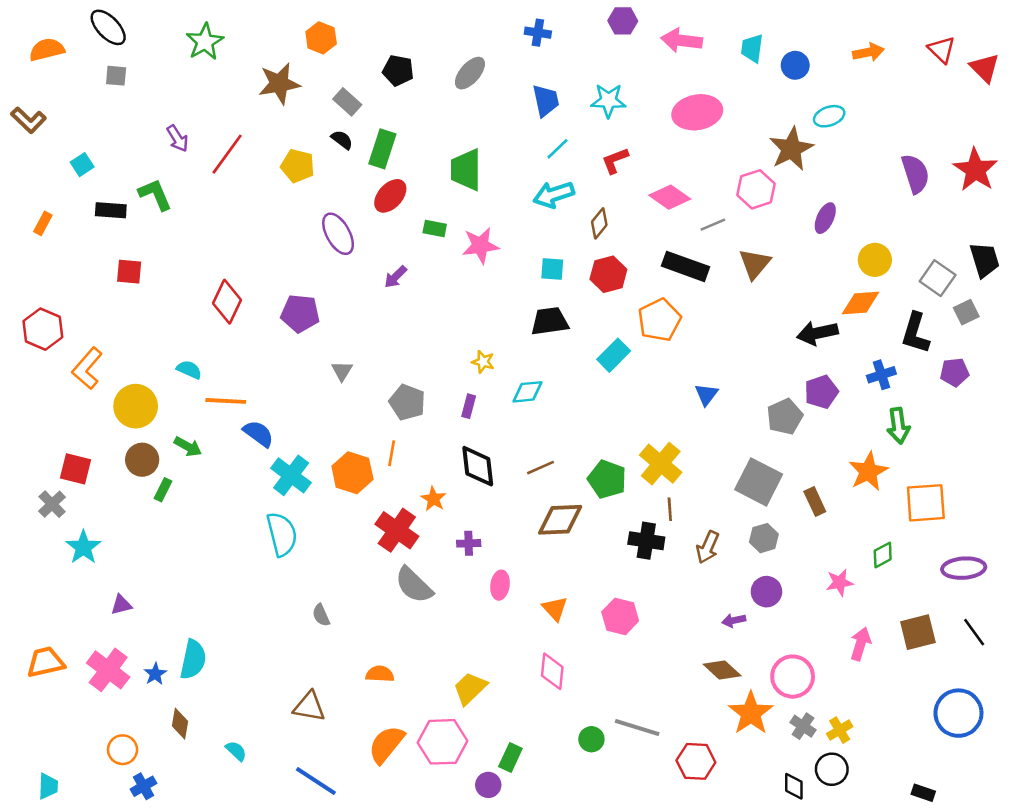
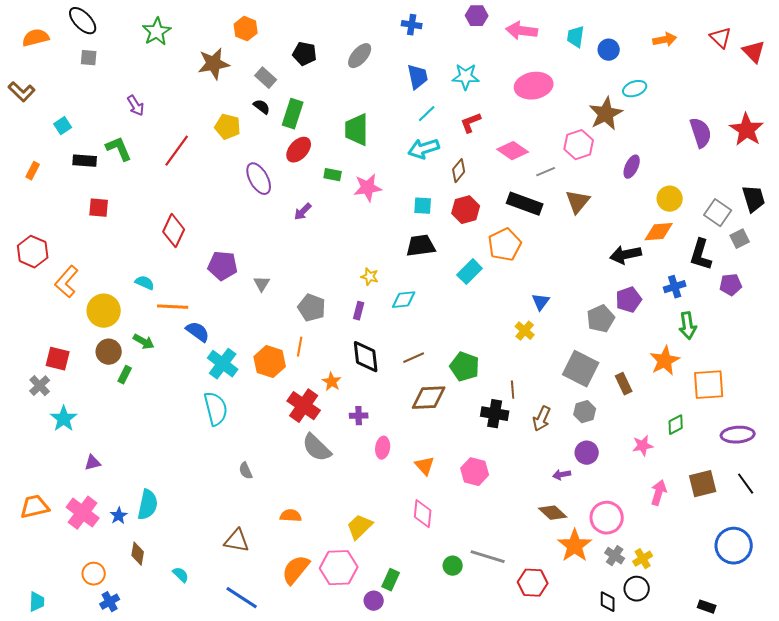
red line: (227, 154) -> (177, 151), moved
purple pentagon: (300, 313) -> (223, 266), moved
yellow cross: (661, 464) -> (525, 331), moved, size x0.6

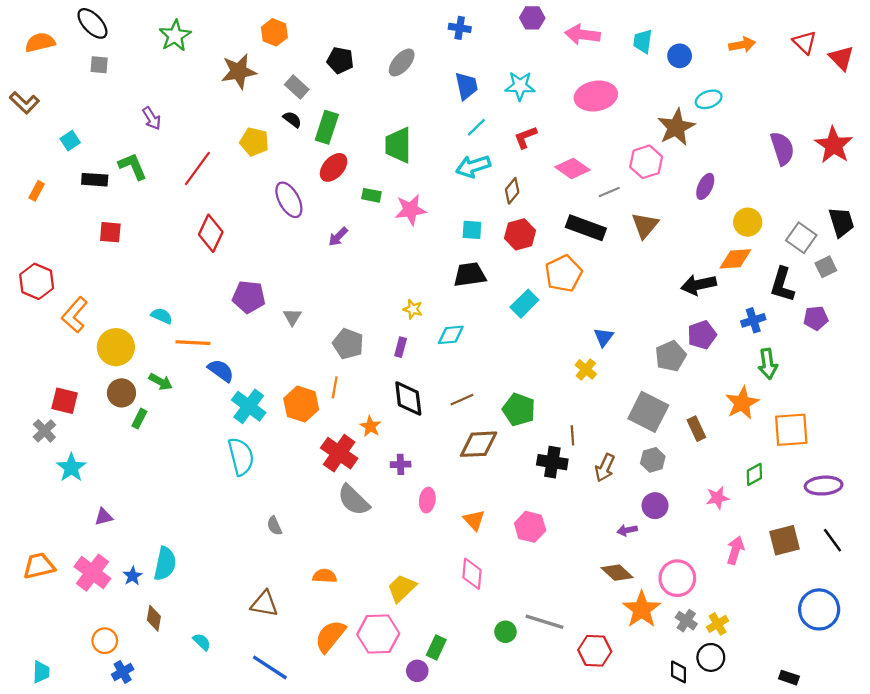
red diamond: (174, 231) -> (211, 233), moved

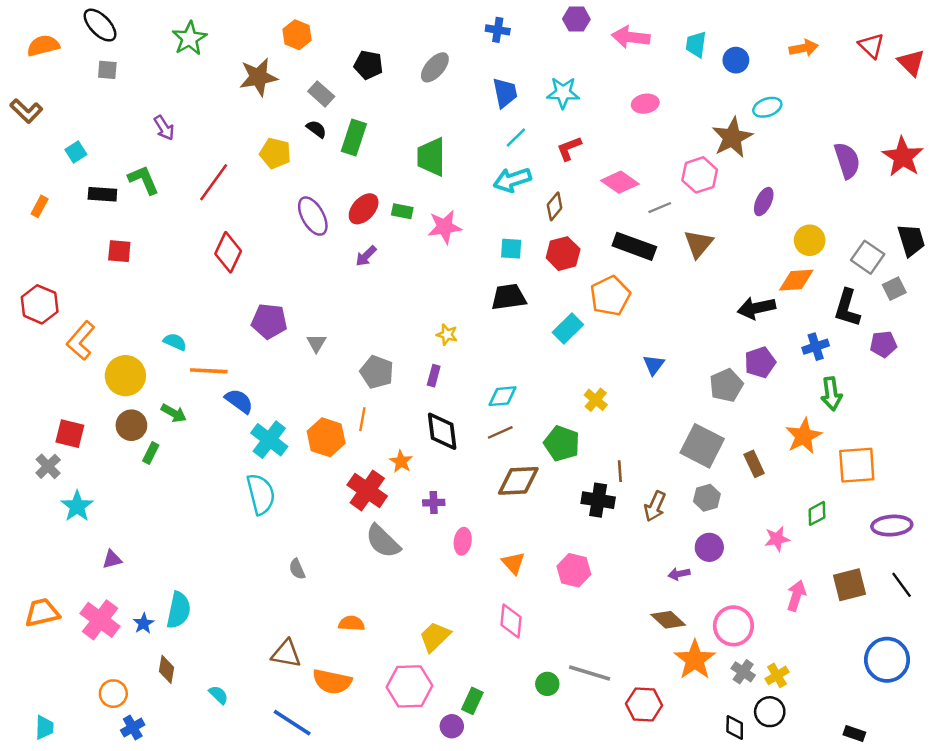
pink ellipse: (596, 96) -> (645, 104), size x0.6
red ellipse: (334, 167) -> (364, 209), moved
cyan diamond: (451, 335) -> (503, 396), moved
yellow cross: (586, 369) -> (596, 400), moved
orange semicircle: (330, 636) -> (332, 681), moved, turned -117

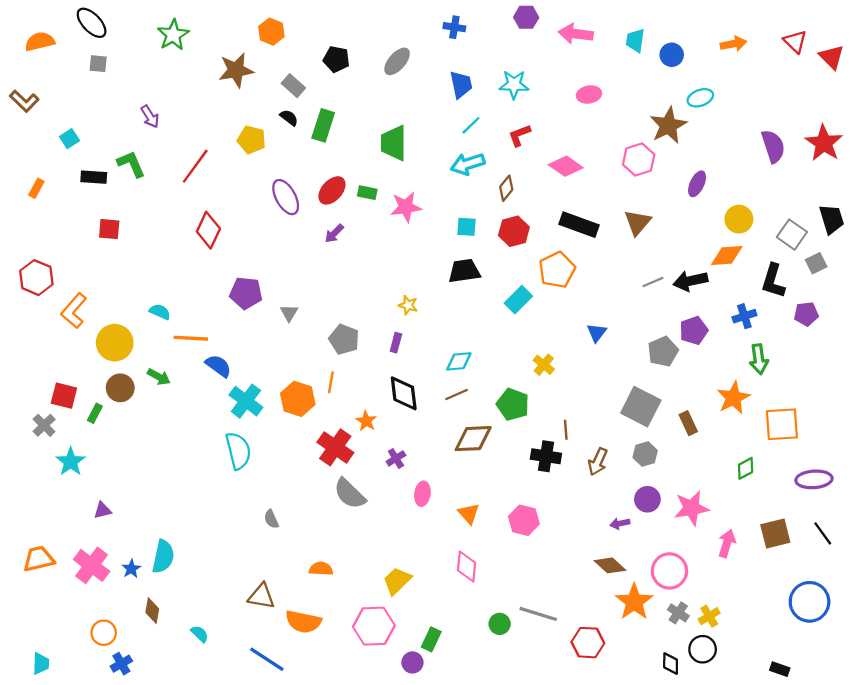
gray line: (660, 208) -> (653, 282), moved
green rectangle: (151, 453) -> (95, 413), moved
purple cross: (434, 503) -> (396, 458), turned -30
pink star: (777, 539) -> (692, 508), moved, size x1.5

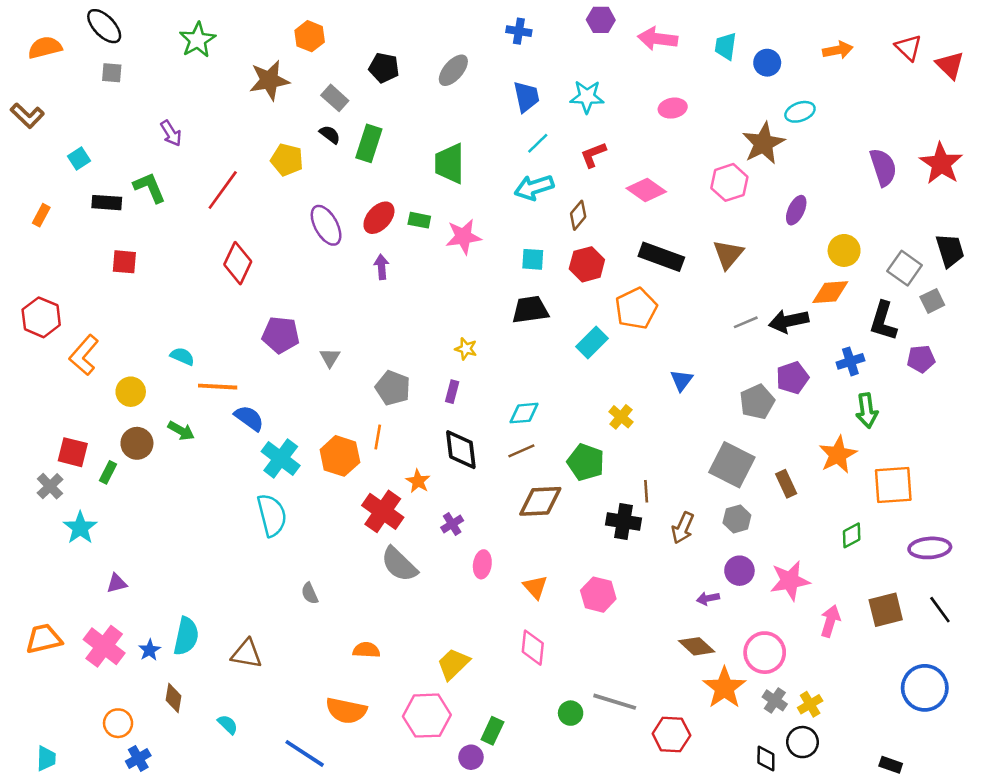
purple arrow: (334, 233) -> (381, 267), turned 130
yellow circle: (115, 343) -> (131, 392), size x0.7
brown triangle: (261, 596) -> (247, 654), moved

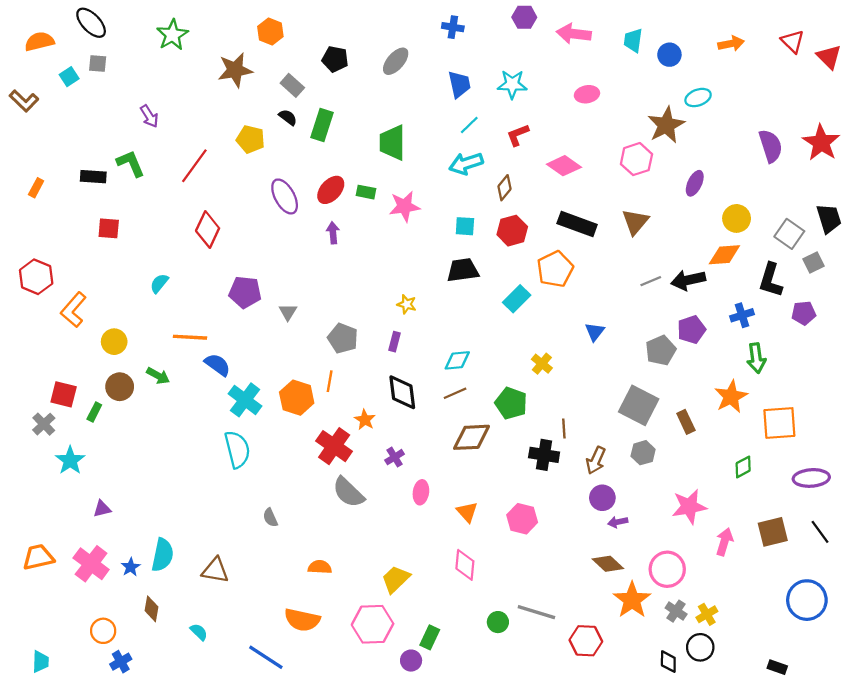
cyan square: (79, 158) -> (69, 77), moved
cyan semicircle: (182, 356) -> (159, 283), moved, turned -75
purple circle: (739, 571) -> (602, 498), moved

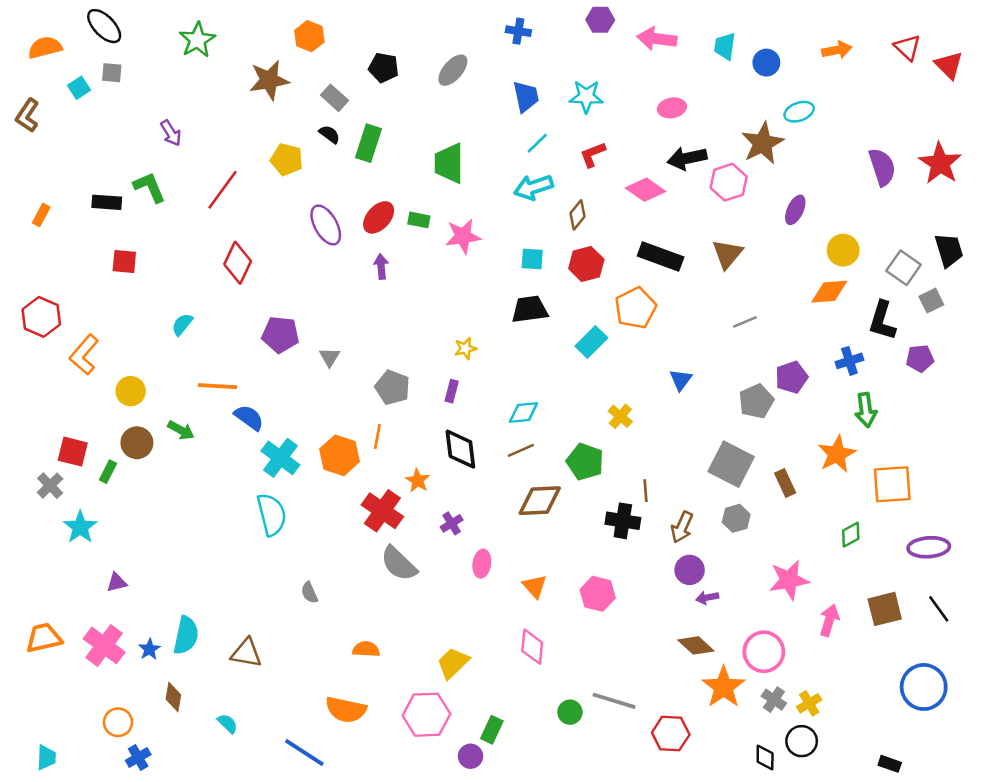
brown L-shape: (24, 101) -> (27, 115), turned 80
black arrow: (688, 280) -> (687, 158), moved
yellow star: (407, 304) -> (465, 348), turned -30

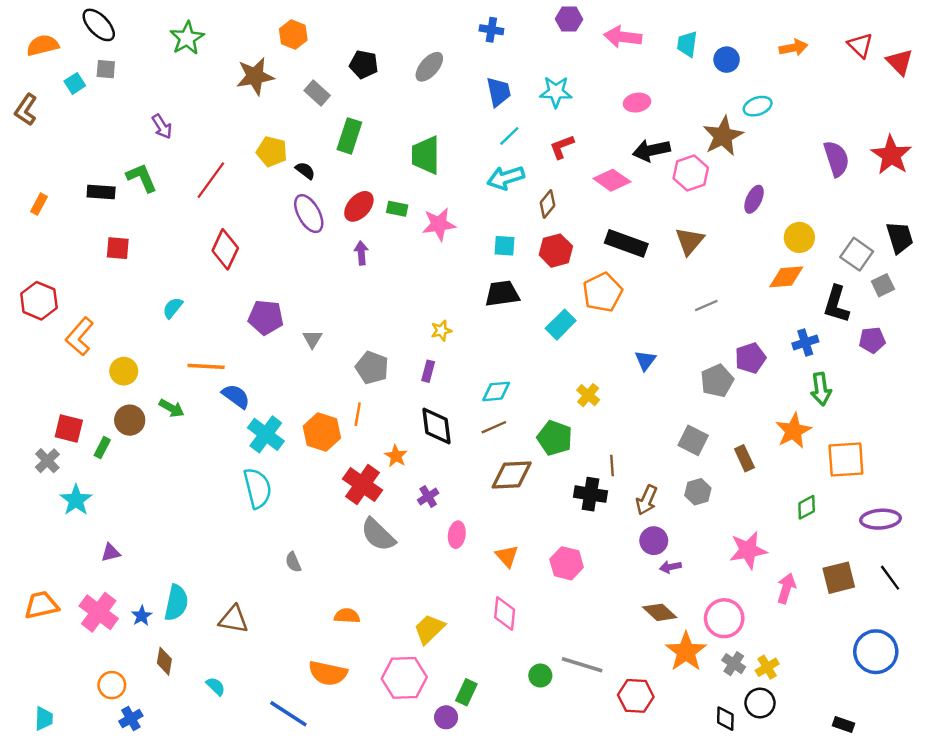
black semicircle: (330, 134) -> (305, 171), moved
gray square: (731, 464) -> (693, 440), size x0.7

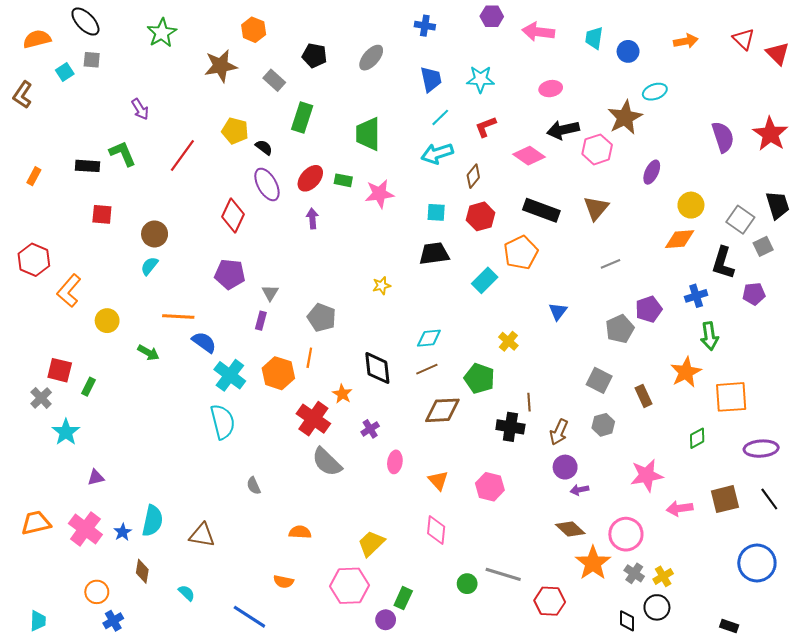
red diamond: (225, 249) -> (233, 215), moved
purple rectangle: (428, 371) -> (261, 321), moved
brown circle: (130, 420) -> (155, 234), moved
pink arrow: (786, 588) -> (680, 508), turned -115
orange semicircle: (328, 673) -> (284, 582), size x0.6

